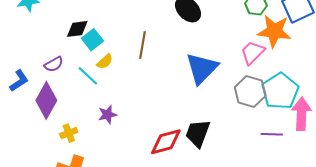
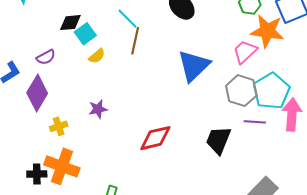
cyan line: (88, 76) -> (128, 19), moved
black trapezoid: (198, 133) -> (218, 140), moved
purple line: (272, 134) -> (255, 122), moved

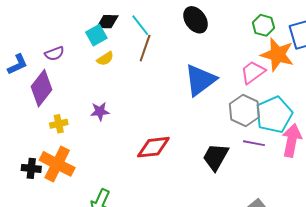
black diamond: (70, 23) -> (107, 22), moved

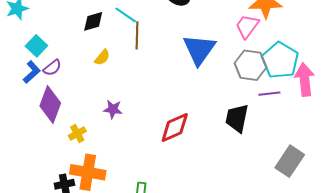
cyan square: (96, 35) -> (36, 46), moved
blue L-shape: (18, 64) -> (32, 72), moved
purple star: (100, 111) -> (113, 109), turned 30

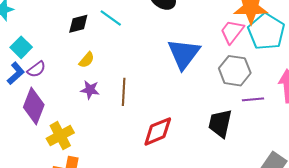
brown line: (137, 35) -> (124, 92), moved
cyan pentagon: (280, 60) -> (266, 32), moved
purple star: (113, 109) -> (90, 90), moved
yellow cross: (77, 133) -> (60, 136), size x1.5

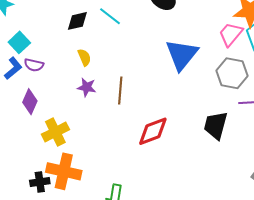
yellow semicircle: (87, 60) -> (84, 57), turned -66
purple semicircle: (36, 69) -> (34, 65), turned 48
purple diamond: (34, 106) -> (30, 102), size x0.7

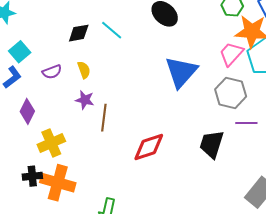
purple semicircle: (34, 65) -> (52, 72), moved, turned -36
brown line: (120, 91) -> (104, 118), moved
black cross: (40, 182) -> (32, 176), moved

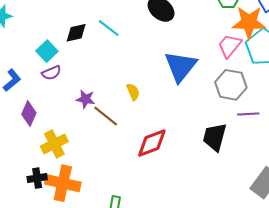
cyan square: (20, 52) -> (47, 51), moved
yellow semicircle: (84, 70) -> (133, 92), moved
brown line: (104, 118) -> (106, 116), turned -56

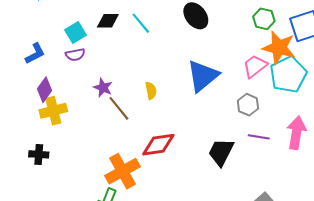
gray hexagon: (231, 85) -> (248, 105), size x0.7
yellow cross: (54, 144) -> (53, 111), moved
orange cross: (63, 183) -> (122, 171), moved, turned 36

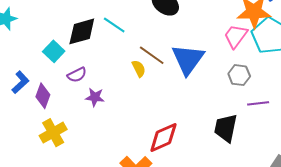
black diamond: (108, 21) -> (82, 31), size x1.4
purple semicircle: (75, 55) -> (77, 75), moved
purple diamond: (44, 90) -> (43, 96), moved
yellow semicircle: (151, 91) -> (139, 69), moved
brown line: (119, 108) -> (152, 55), moved

